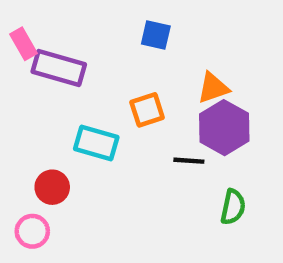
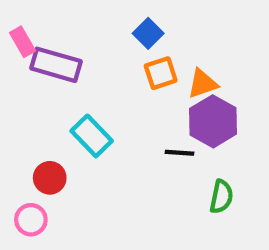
blue square: (156, 35) -> (148, 33), turned 32
orange square: (147, 110) -> (161, 73), moved
cyan rectangle: (96, 143) -> (92, 136), turned 30

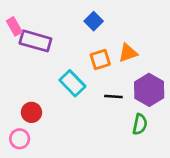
orange square: (161, 73) -> (100, 59), moved
purple hexagon: (213, 121) -> (149, 90), moved
cyan rectangle: (92, 136) -> (72, 83), moved

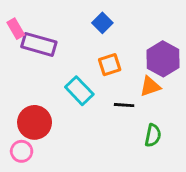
orange triangle: (128, 53) -> (150, 86), moved
purple hexagon: (149, 90) -> (163, 59), moved
red circle: (31, 112) -> (35, 122), size x1.5

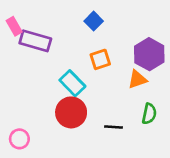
black line: (124, 105) -> (113, 127), moved
red circle: (35, 122) -> (71, 112), moved
green semicircle: (153, 135) -> (149, 114), moved

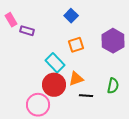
purple rectangle: (35, 41) -> (27, 31), size x0.6
orange triangle: (137, 79) -> (76, 79), moved
pink circle: (19, 139) -> (38, 105), moved, size x1.5

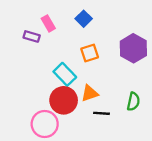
pink rectangle: (11, 20) -> (48, 23), moved

